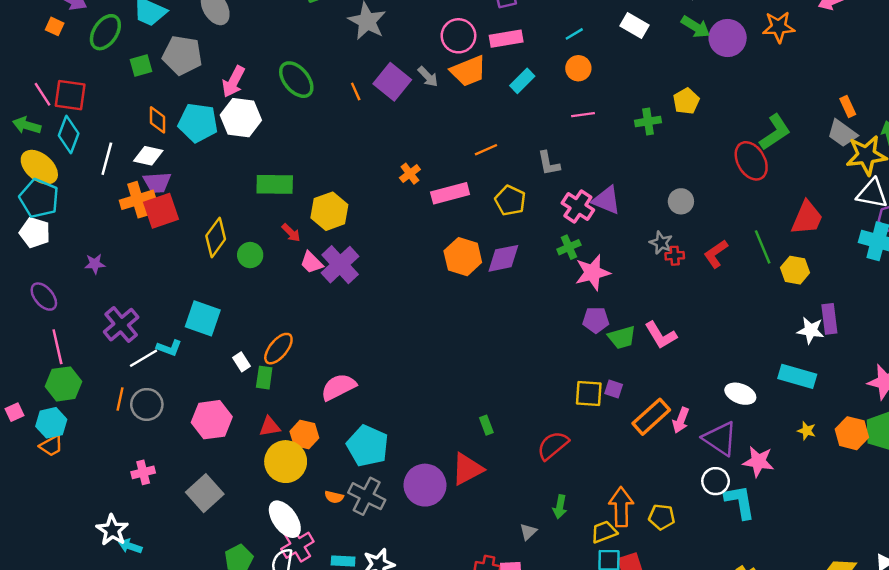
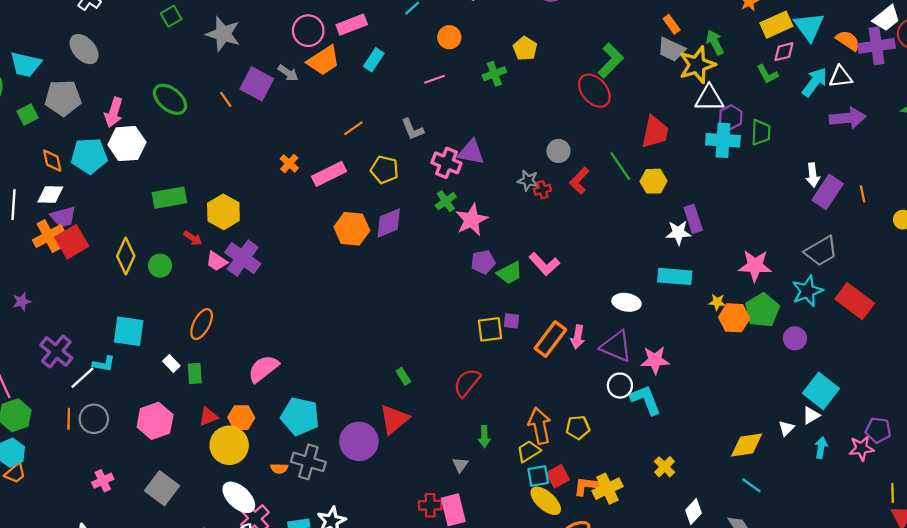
orange circle: (578, 68) -> (449, 37), moved
gray circle: (681, 201) -> (558, 151), moved
orange ellipse: (278, 349) -> (202, 324), moved
yellow star: (807, 431) -> (717, 302), moved

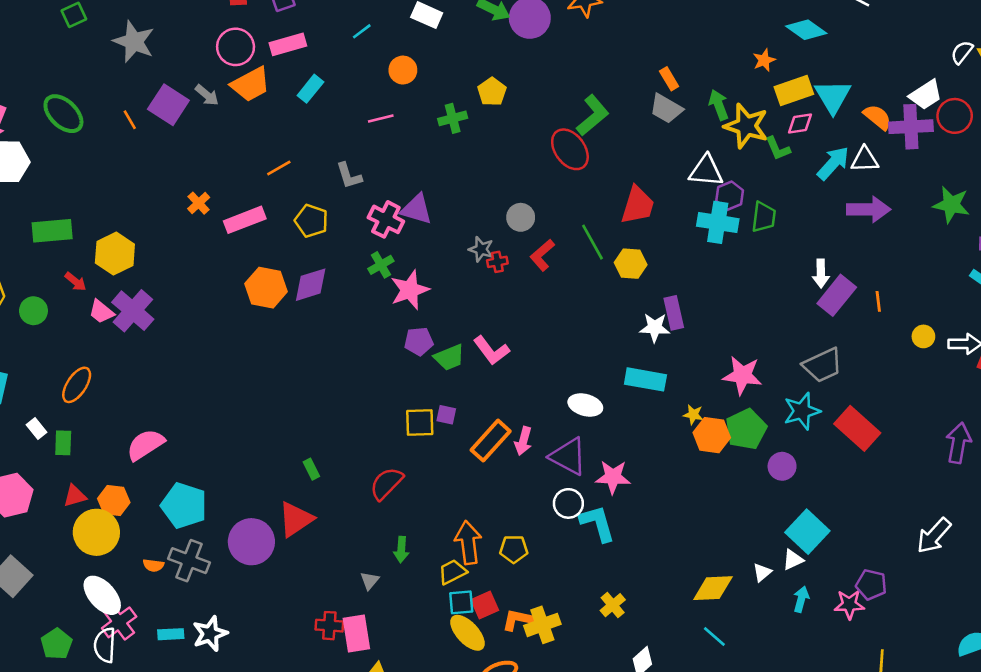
yellow star: (697, 65) -> (746, 126), moved, turned 30

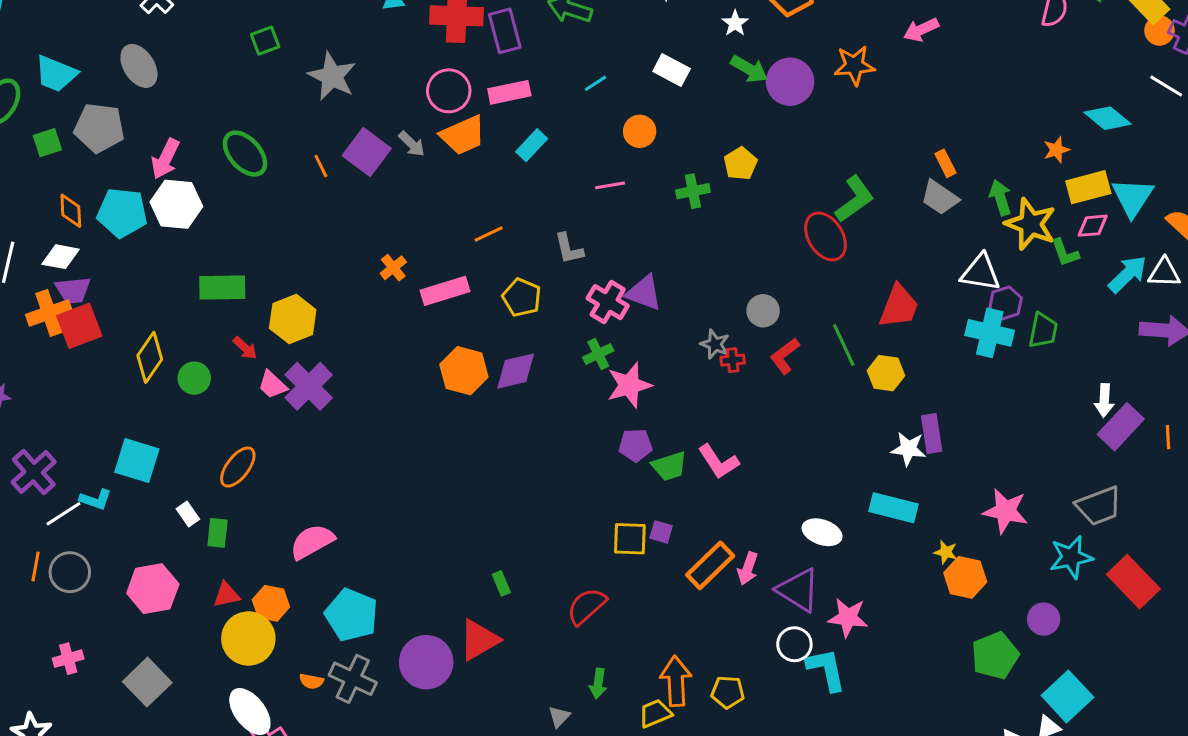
green pentagon: (746, 429) -> (995, 656), moved

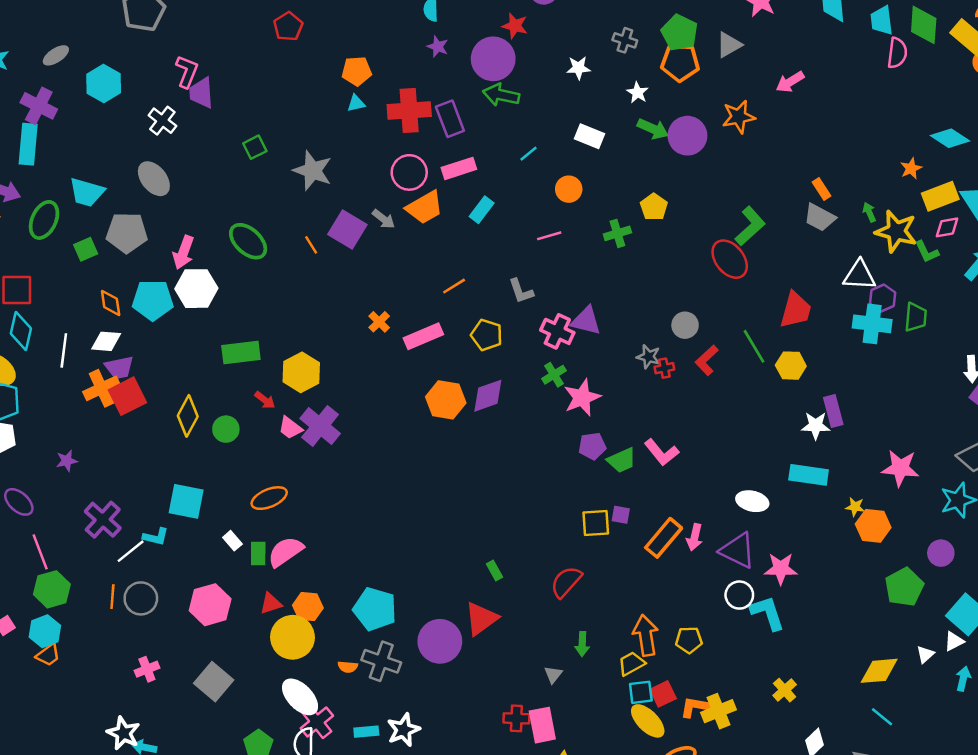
green arrow: (1000, 198) -> (869, 212), size x0.7
orange ellipse: (238, 467) -> (269, 498), turned 36
pink semicircle: (312, 542) -> (285, 552), moved

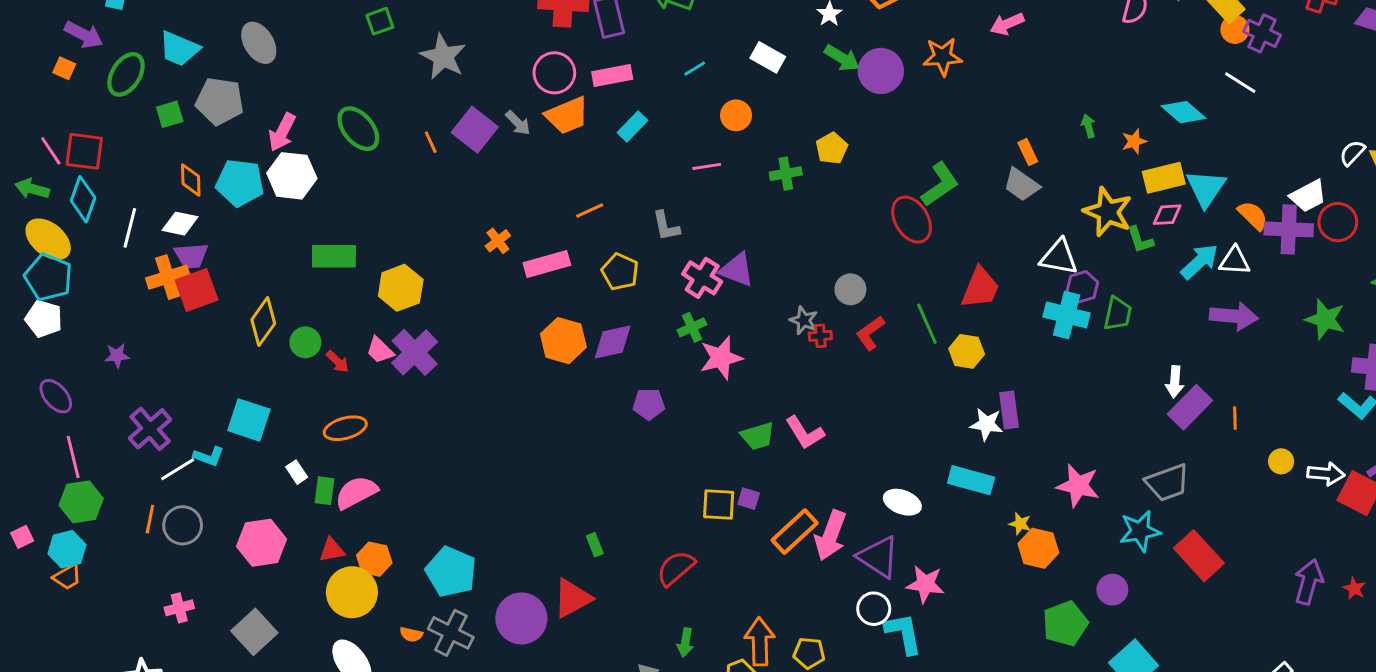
green arrow: (869, 212) -> (1088, 126), moved
red arrow: (265, 400) -> (338, 362), moved
purple pentagon: (592, 446) -> (649, 404), moved
pink arrow: (695, 537) -> (831, 535), size x1.6

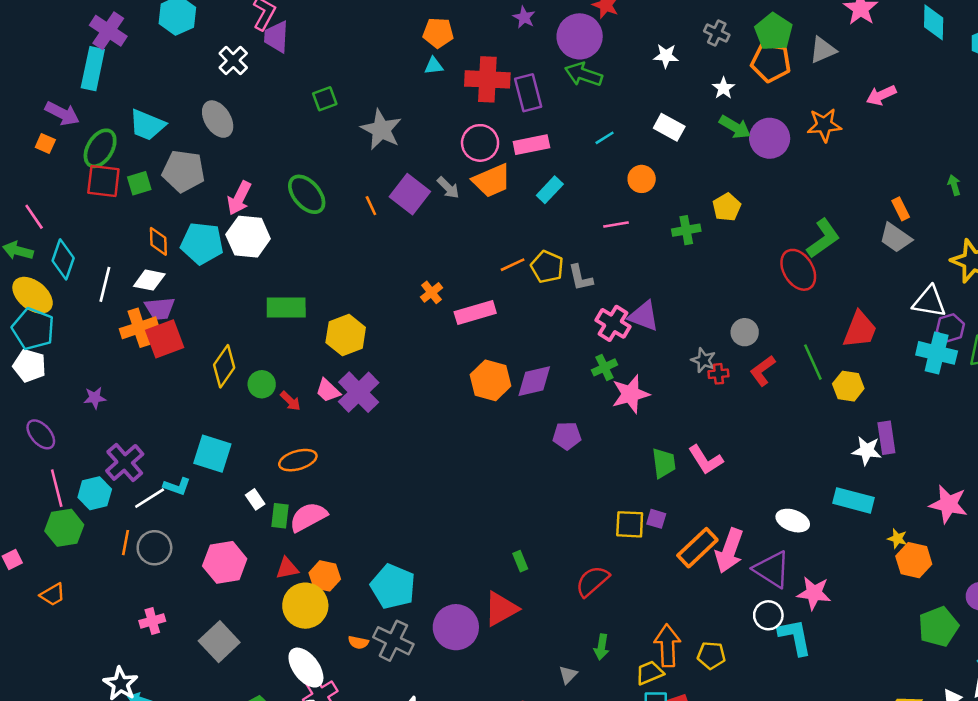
red square: (84, 151) -> (103, 181), moved
yellow pentagon: (620, 272) -> (547, 267), moved
green trapezoid: (758, 436) -> (664, 463), turned -80
cyan hexagon: (67, 549) -> (95, 493), moved

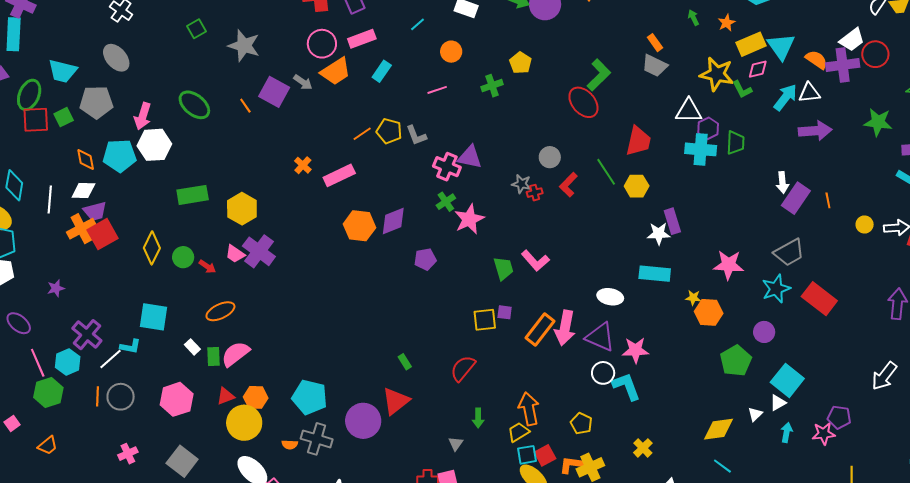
yellow pentagon: (711, 655) -> (581, 423), moved, turned 30

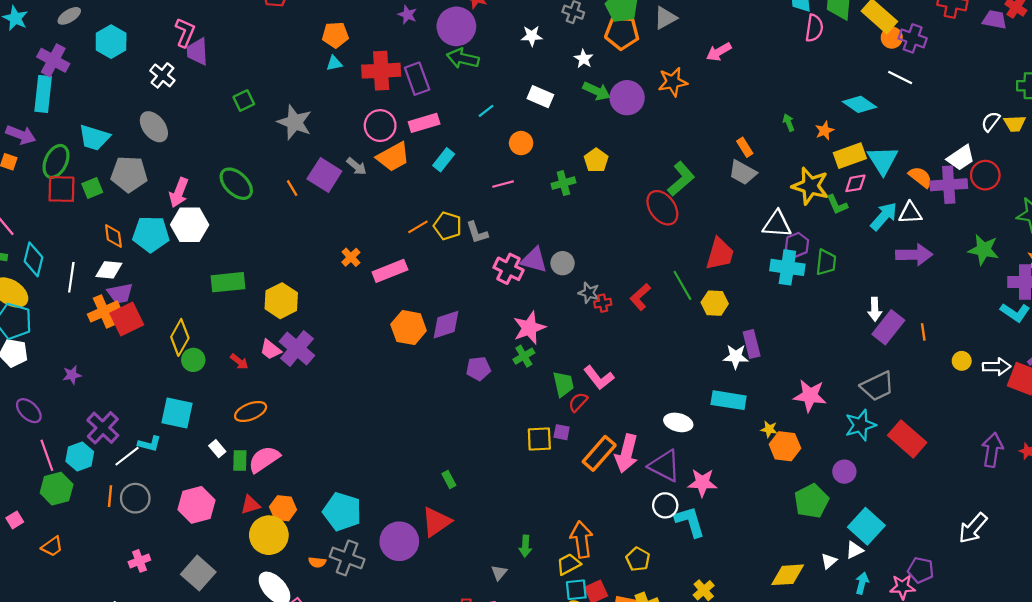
gray circle: (550, 157) -> (563, 263), moved
green cross: (446, 202) -> (524, 356), moved
green circle: (183, 257) -> (193, 360), moved
red semicircle: (463, 368) -> (578, 402), moved, size x0.7

